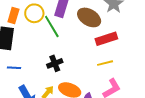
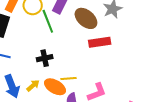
yellow line: (105, 63) -> (68, 79), moved

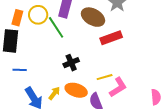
black cross: (45, 58) -> (71, 63), moved
yellow line: (68, 79) -> (105, 77), moved

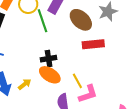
yellow line: (105, 77) -> (77, 81), turned 63
orange ellipse: (76, 90) -> (50, 75), moved

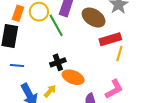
black cross: (49, 59) -> (58, 62), moved
yellow line: (77, 81) -> (119, 54), moved, turned 56

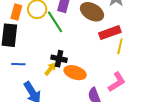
black cross: (58, 62) -> (59, 59), turned 35
yellow arrow: (50, 91) -> (50, 69), moved

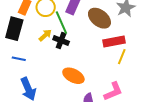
black cross: (59, 59) -> (61, 40), moved
yellow arrow: (50, 69) -> (45, 35), moved

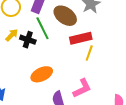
green line: (61, 22) -> (42, 28), moved
orange ellipse: (73, 76) -> (42, 74), turned -50

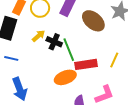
green line: (42, 28) -> (69, 50), moved
red rectangle: (81, 38) -> (86, 64), moved

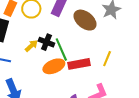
yellow arrow: (38, 36) -> (31, 46), moved
orange ellipse: (65, 77) -> (54, 66), moved

